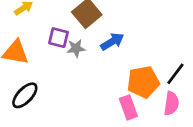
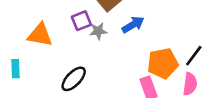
purple square: (58, 38) -> (81, 21), turned -36
black ellipse: (25, 95) -> (74, 79), moved

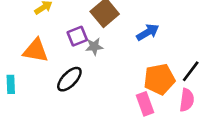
blue arrow: (133, 25) -> (148, 32), moved
black ellipse: (74, 79) -> (69, 79), moved

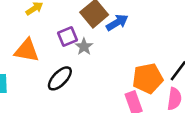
blue arrow: (148, 32) -> (117, 22), moved
gray star: (94, 47) -> (84, 47), turned -30

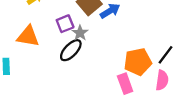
black ellipse: (60, 78) -> (71, 50), moved

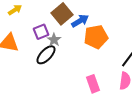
orange pentagon: (138, 62) -> (96, 37), moved

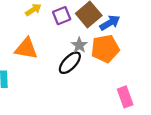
purple square: (41, 32) -> (62, 16), moved
orange pentagon: (96, 37) -> (105, 49), moved

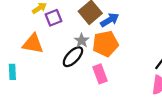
purple square: (62, 16) -> (53, 18), moved
pink rectangle: (125, 97) -> (100, 74), moved

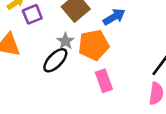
blue arrow: (110, 20) -> (114, 17), moved
pink rectangle: (100, 74) -> (104, 81), moved

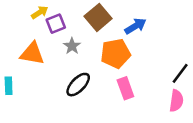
gray star: (66, 41) -> (72, 46), moved
black ellipse: (55, 60) -> (78, 85), moved

